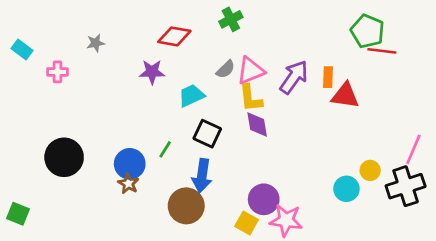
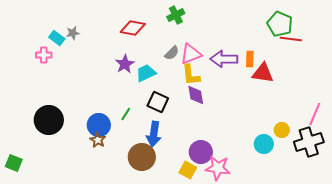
cyan rectangle: (22, 50) -> (57, 38), moved
purple star: (152, 72) -> (125, 64), moved, turned -30
purple arrow: (294, 77) -> (224, 59), turned -124

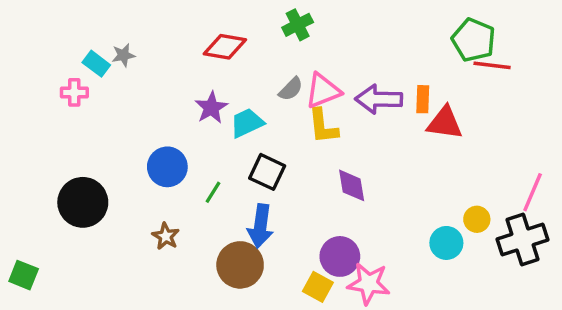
purple diamond: (196, 95) -> (352, 185), moved
blue circle: (99, 125) -> (167, 167), moved

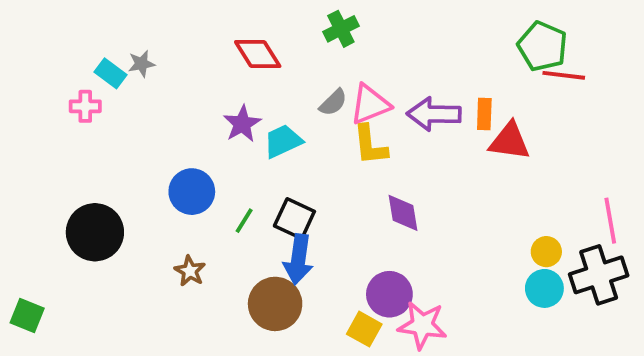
red diamond: (225, 47) -> (258, 54), turned 48
black square: (267, 172) -> (294, 219), moved
pink line: (533, 192) -> (610, 221), turned -33
cyan circle: (446, 243) -> (544, 288), moved

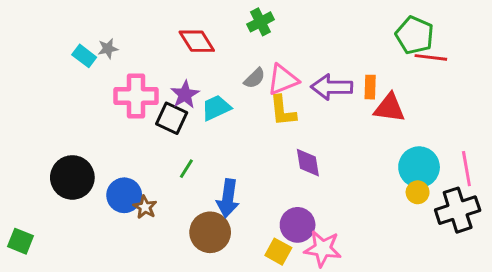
pink cross: (85, 106) -> (136, 96), moved, size x1.8
blue circle: (192, 192) -> (124, 195), moved
black square: (294, 219) -> (172, 118), moved
cyan circle: (544, 288) -> (419, 167), moved, size x1.4

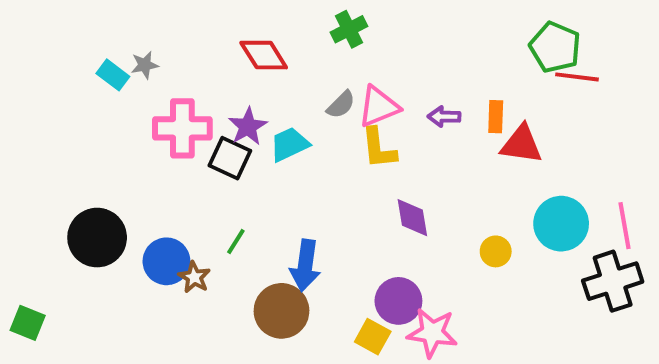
purple arrow: (332, 87) -> (444, 117), size x0.6
green line: (186, 169) -> (236, 241), moved
yellow circle: (418, 192) -> (496, 251), moved

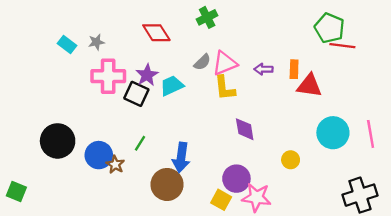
gray star: (145, 65) -> (96, 42), moved
yellow circle: (496, 251) -> (291, 160), moved
black cross: (613, 281) -> (360, 195), moved

